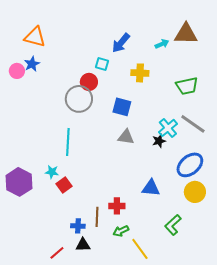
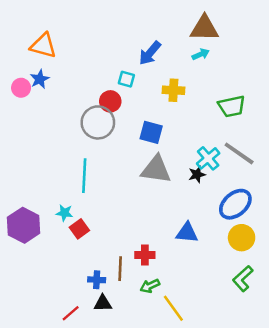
brown triangle: (186, 34) -> (204, 28), moved
gray triangle: (126, 137) -> (156, 170), size x1.5
green L-shape: (173, 225) -> (243, 279), moved

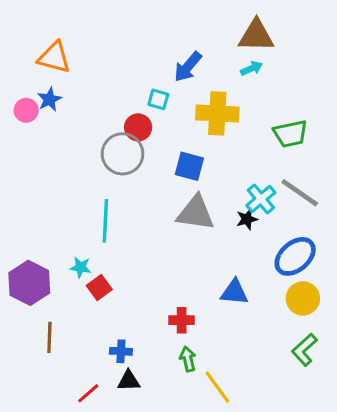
yellow cross: (173, 90) -> (217, 113), size x1.5
brown line: (120, 269) -> (49, 337), moved
green arrow: (150, 286) -> (188, 359), turned 102

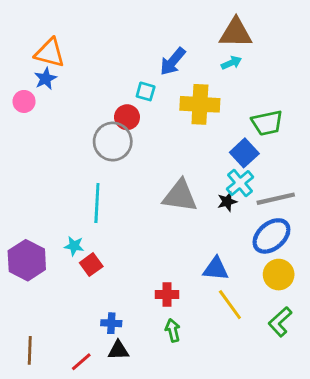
blue star: (49, 99) -> (45, 79), moved
blue square: (189, 166) -> (244, 153), moved, turned 32
gray line: (300, 193) -> (276, 199), moved, turned -48
brown line: (49, 337) -> (30, 350), moved
yellow line: (217, 387) -> (230, 305), moved

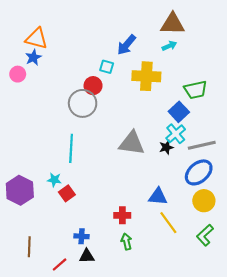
brown line: (30, 350) -> (29, 247), moved

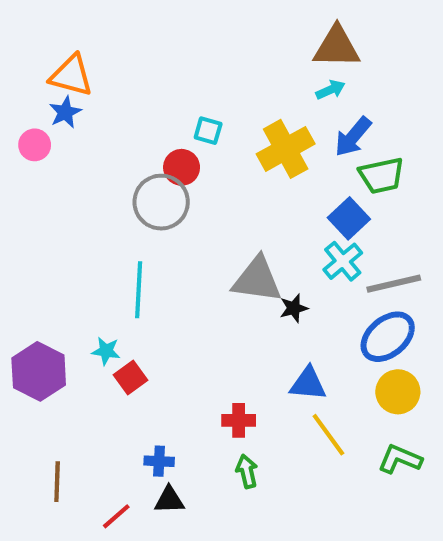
blue arrow: (126, 45) -> (353, 137), moved
yellow cross: (146, 76) -> (286, 149), turned -32
black star: (166, 147) -> (294, 308), moved
green L-shape: (205, 235) -> (400, 459), turned 65

